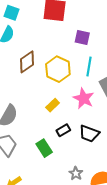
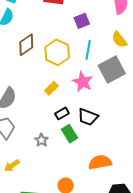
purple square: (82, 37) -> (82, 21), turned -35
green rectangle: (44, 148) -> (70, 134), moved
gray star: (76, 173) -> (41, 140), moved

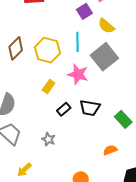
purple square: (82, 21) -> (84, 11), moved
green rectangle: (70, 134) -> (123, 119), moved
orange semicircle: (100, 162) -> (110, 150), size x0.6

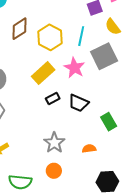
yellow rectangle: (49, 86) -> (43, 73), size x1.6
gray star: (48, 139) -> (54, 143), moved, size x1.5

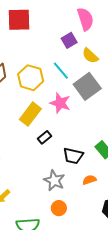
cyan line: (81, 36) -> (61, 71), turned -42
black trapezoid: (79, 103) -> (73, 156), moved

